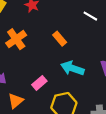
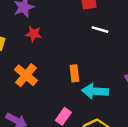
orange rectangle: (60, 39) -> (74, 73), moved, turned 48

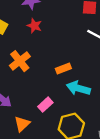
orange rectangle: (74, 73) -> (63, 68), turned 64

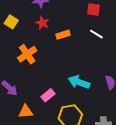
orange rectangle: (63, 68) -> (63, 35), moved
orange triangle: (22, 124) -> (26, 111), turned 35

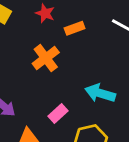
orange cross: (27, 54) -> (46, 58), moved

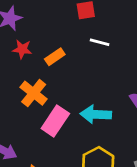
pink rectangle: (58, 114) -> (55, 121), moved, size x1.5

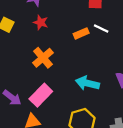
orange rectangle: (55, 57) -> (81, 33), moved
pink rectangle: (55, 121) -> (41, 95), moved

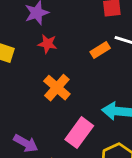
pink rectangle: (41, 95) -> (79, 133), moved

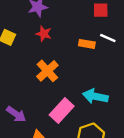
orange rectangle: (100, 50) -> (87, 44), turned 35

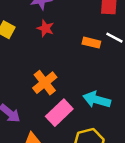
orange cross: (47, 71) -> (45, 83), moved

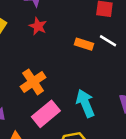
cyan arrow: (97, 100) -> (85, 103), turned 48

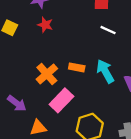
orange rectangle: (84, 44) -> (77, 67), moved
cyan arrow: (85, 103) -> (105, 71), moved

